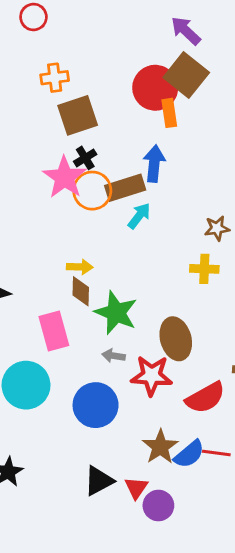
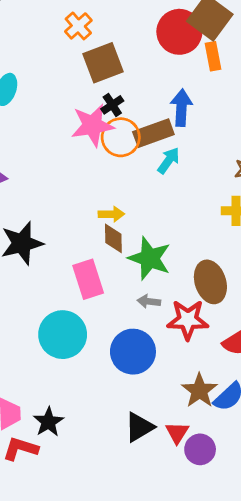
orange cross: (55, 78) -> (78, 26), turned -32
orange rectangle: (169, 113) -> (213, 56), moved
pink star: (65, 177) -> (92, 125), turned 30

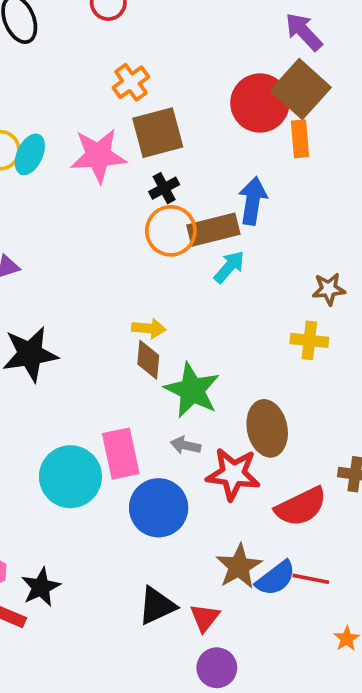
pink star: (92, 125) -> (98, 156), moved
pink rectangle: (88, 279) -> (121, 454), moved
purple circle: (200, 449) -> (217, 668), moved

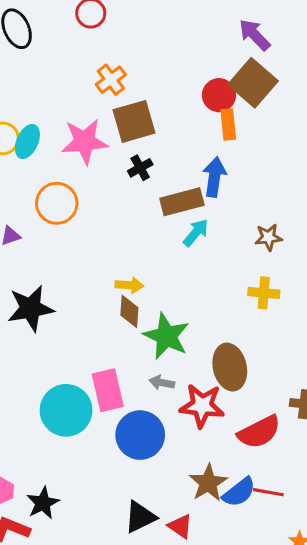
red circle: (260, 103) -> (219, 95), size x0.7
orange rectangle: (300, 139) -> (228, 124), moved
orange circle: (171, 231) -> (57, 203), moved
brown star: (329, 289) -> (268, 237), moved
red triangle: (205, 618) -> (180, 526), turned -32

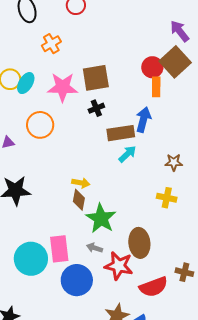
orange cross: (111, 80) -> (51, 44), moved

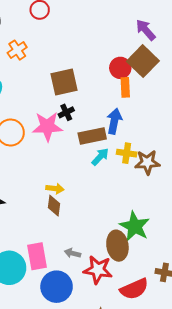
pink star: (63, 87) -> (47, 126), moved
brown star: (174, 162) -> (147, 162), size x1.4
yellow cross: (167, 198) -> (127, 153), moved
green star: (101, 218) -> (135, 226), moved

